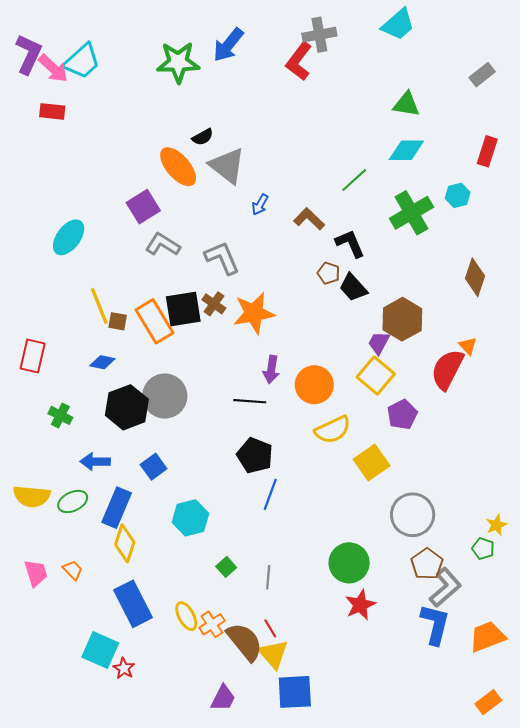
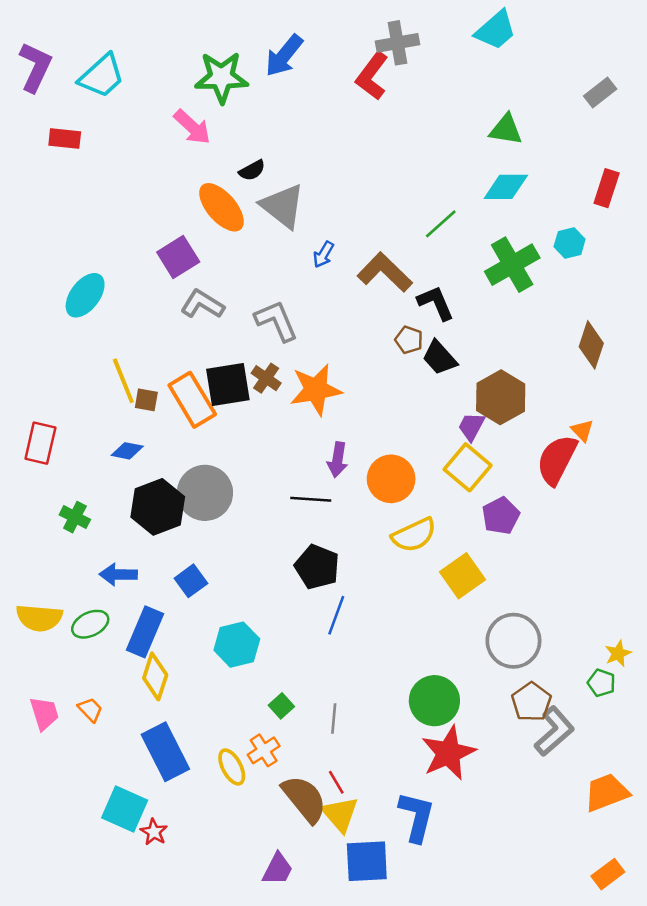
pink arrow: (53, 68) -> (192, 127), moved
brown L-shape: (309, 219) -> (385, 272), size x1.4
red star: (360, 605) -> (448, 753), size x1.4
orange cross: (212, 624) -> (264, 750), moved
blue L-shape: (435, 624) -> (417, 817), moved

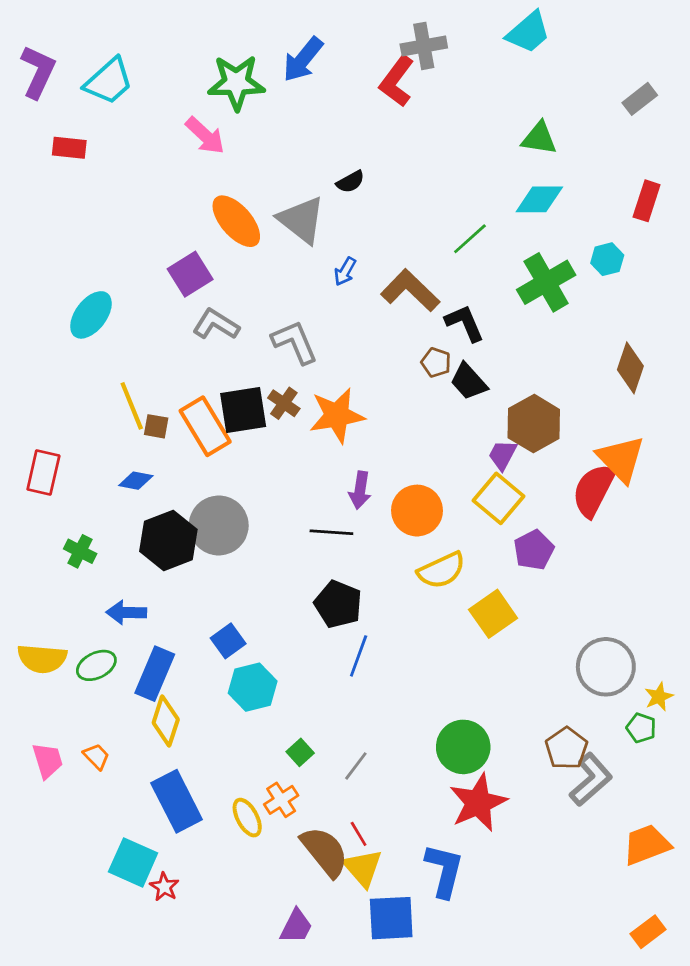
black semicircle: (252, 170) -> (350, 182), moved
orange triangle: (582, 430) -> (621, 459), size x2.0
blue square: (191, 581) -> (228, 641), moved
gray circle: (513, 641) -> (606, 667), moved
gray line: (334, 719) -> (356, 766), turned 32

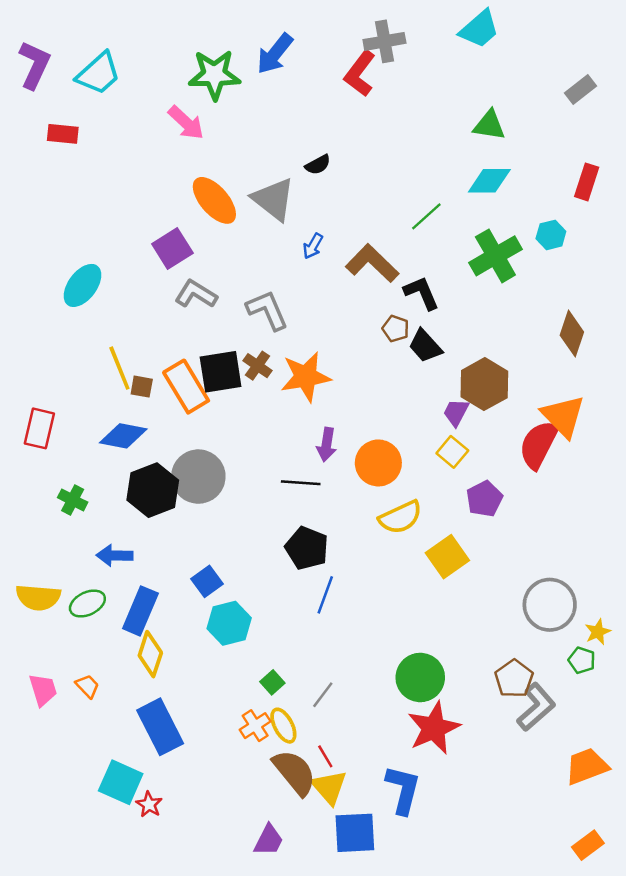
blue diamond: (136, 481) -> (123, 436), size x1.5
yellow square: (499, 498) -> (452, 452), size x0.7
yellow ellipse: (247, 818) -> (283, 726), moved

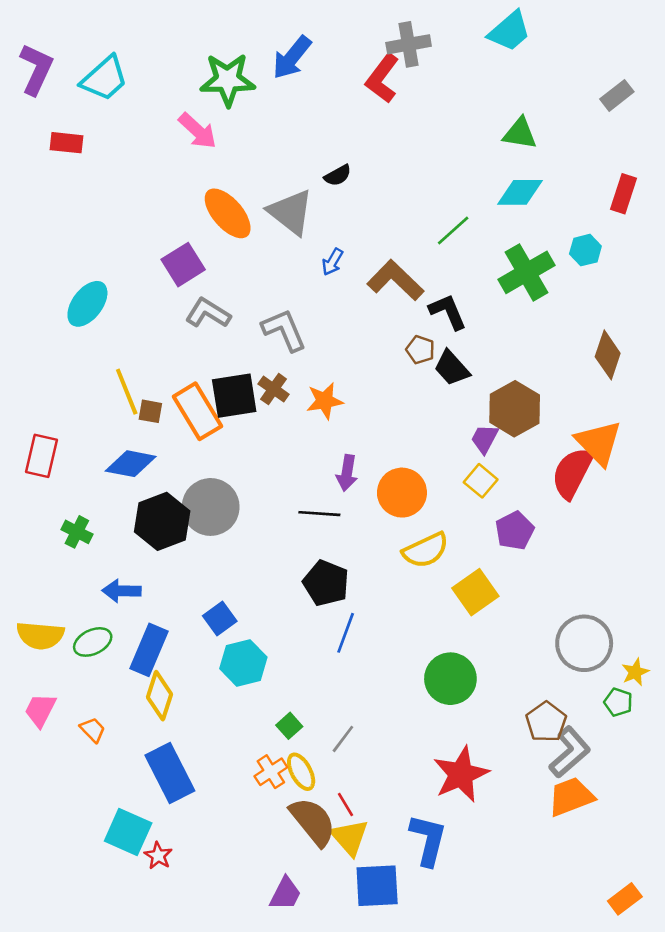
orange star: (306, 377) -> (325, 401), size x0.7
green circle: (420, 677) -> (450, 679), moved
pink trapezoid: (43, 690) -> (40, 710), moved, turned -136
orange trapezoid: (587, 766) -> (571, 797), moved

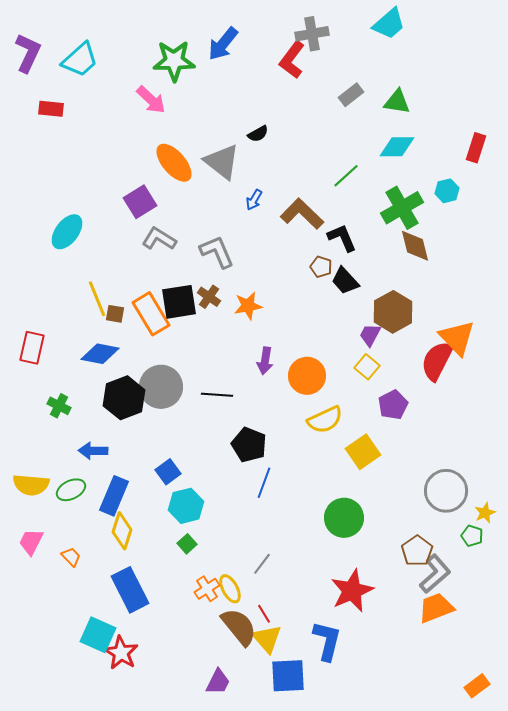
gray rectangle: (617, 95) -> (351, 95), moved
brown diamond: (608, 355) -> (415, 246), moved, turned -33
black line: (319, 514) -> (217, 395), moved
green square: (289, 726) -> (187, 544), moved
red star: (158, 856) -> (121, 653), size x1.6

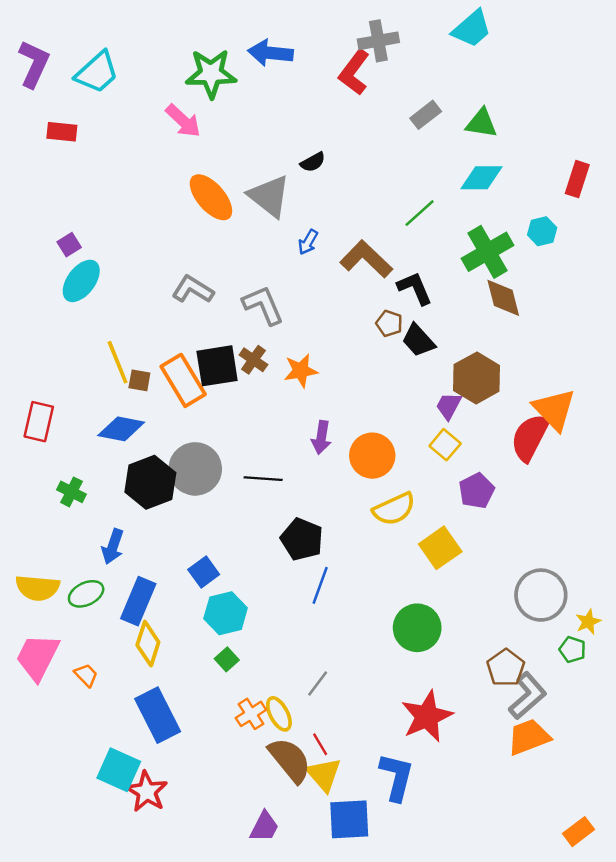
blue arrow: (223, 44) -> (270, 53), turned 57
purple square: (140, 202) -> (69, 245), moved, size x0.6
blue arrow: (93, 451) -> (113, 547), turned -72
pink trapezoid: (31, 542) -> (38, 657), size x1.5

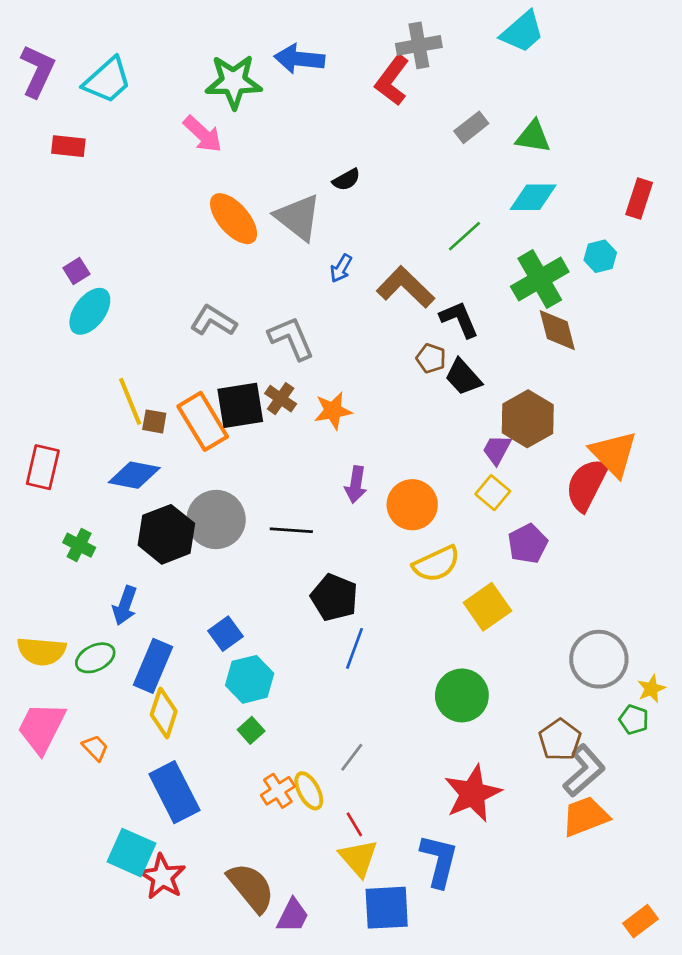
brown semicircle: (290, 760) -> (251, 888), moved

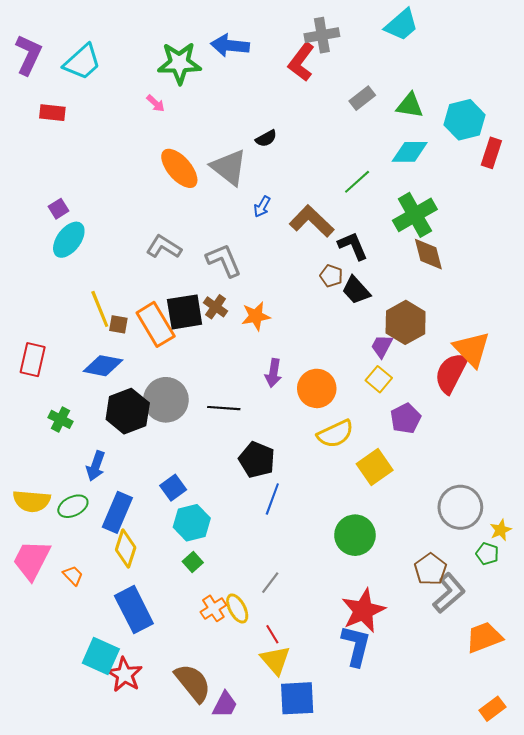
pink arrow: (203, 134) -> (156, 103), size x0.6
cyan hexagon: (600, 256) -> (464, 120), moved, size x1.6
orange trapezoid: (585, 816) -> (484, 637), moved
blue L-shape: (439, 861) -> (356, 646), moved

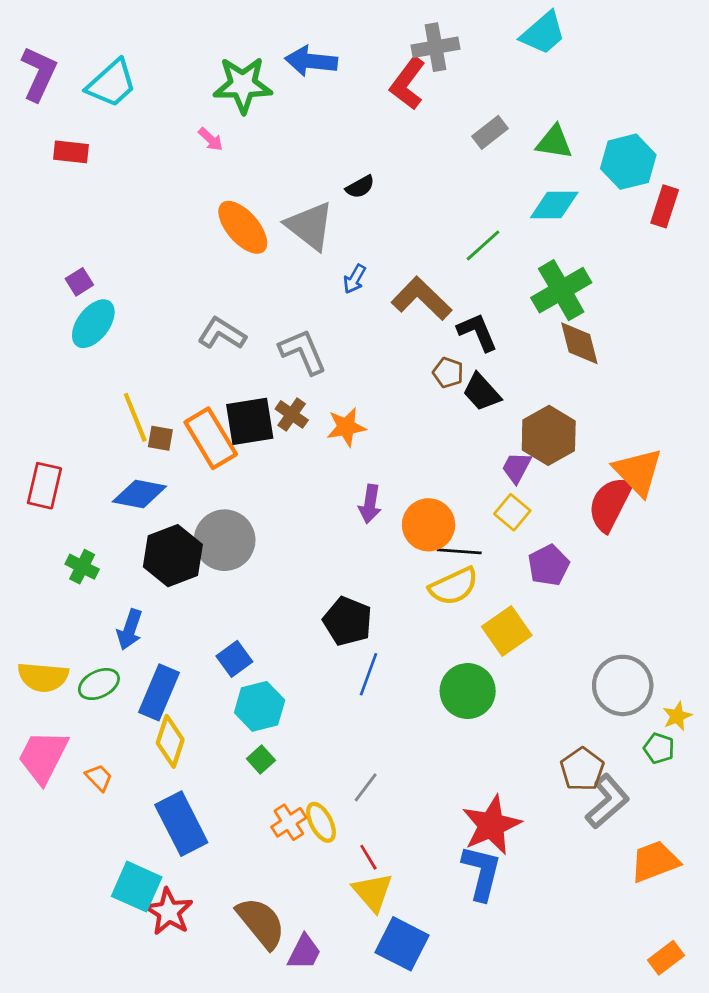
black line: (224, 408) -> (459, 551), moved
green circle: (355, 535) -> (468, 691), moved
blue square: (297, 698) -> (402, 944), turned 30

